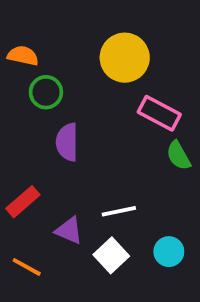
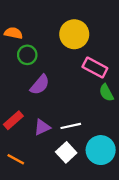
purple semicircle: (67, 142) -> (40, 85), turned -140
purple triangle: (69, 230) -> (42, 127), moved, turned -48
cyan circle: (169, 252) -> (101, 150), size x1.6

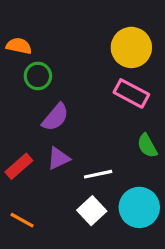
yellow circle: (74, 34) -> (131, 47), moved
green semicircle: (106, 93) -> (147, 146), moved
purple triangle: (42, 127) -> (59, 158), moved

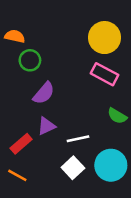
green semicircle: (147, 146) -> (117, 116), turned -30
red rectangle: (19, 166) -> (21, 144), moved

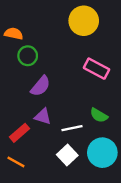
yellow circle: (105, 38) -> (84, 21), moved
green semicircle: (117, 116) -> (99, 115), moved
purple triangle: (46, 126) -> (43, 116), turned 42

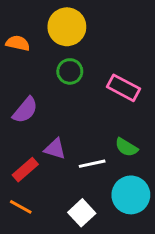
yellow circle: (84, 21) -> (67, 27), moved
green circle: (28, 56) -> (70, 71), moved
purple semicircle: (40, 86) -> (25, 110), moved
white square: (67, 155) -> (82, 213), moved

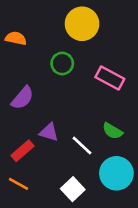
yellow circle: (67, 27) -> (82, 24), moved
white line: (92, 164) -> (82, 146), turned 55

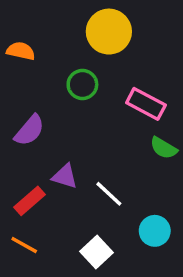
green semicircle: (112, 131) -> (164, 148), moved
cyan circle: (116, 173) -> (155, 231), size x0.7

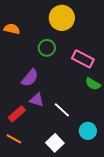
purple semicircle: (30, 130) -> (30, 78), moved

